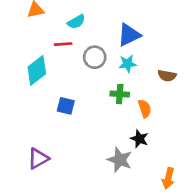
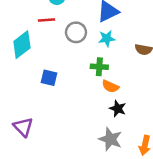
orange semicircle: (145, 109) -> (110, 86), moved, turned 133
purple triangle: (38, 158) -> (23, 127), turned -45
gray star: (120, 160) -> (110, 139), moved

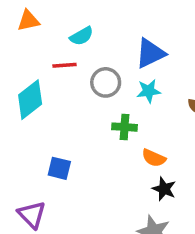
green cross: (99, 67) -> (125, 127), moved
blue square: (49, 78) -> (59, 168), moved

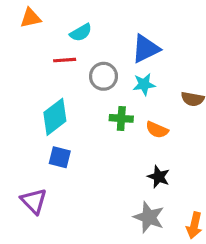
cyan diamond: (30, 100) -> (55, 117), moved
orange semicircle: (154, 158) -> (157, 130), moved

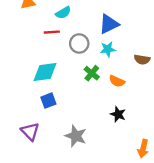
cyan diamond: (55, 117) -> (45, 72), turned 30
green cross: (121, 118) -> (92, 73), turned 35
blue square: (60, 157) -> (48, 101), turned -35
gray star: (149, 217) -> (76, 136), moved

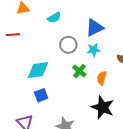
red line: (52, 32) -> (13, 35), moved
orange semicircle: (117, 81) -> (102, 78), turned 80
black star: (118, 114) -> (103, 107), size x1.6

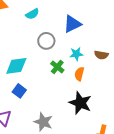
cyan star: (94, 50) -> (76, 54), moved
blue square: (41, 95) -> (19, 91), turned -32

